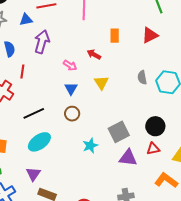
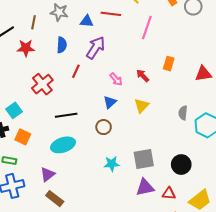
red line: (22, 71) -> (76, 71), moved
red triangle: (153, 149) -> (169, 194), moved
purple triangle: (128, 158) -> (145, 187), turned -36

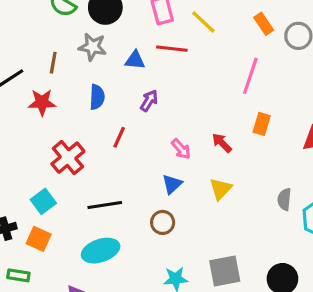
pink line: (147, 28) -> (250, 76), moved
purple arrow: (96, 48) -> (149, 101), size x0.6
cyan square: (14, 110) -> (43, 201), moved

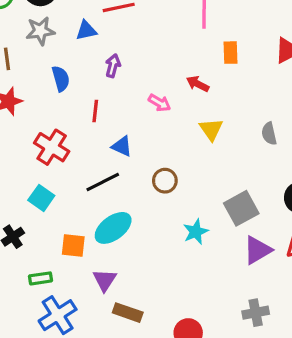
blue triangle: (172, 184) -> (122, 146), moved, turned -35
gray semicircle: (284, 199) -> (269, 134), moved
orange square: (39, 239) -> (73, 246), moved

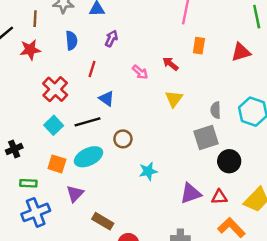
brown circle: (165, 181) -> (123, 139), moved
cyan square: (41, 198) -> (54, 125), moved
gray square: (241, 208) -> (206, 137), moved
brown rectangle: (128, 313) -> (103, 221), moved

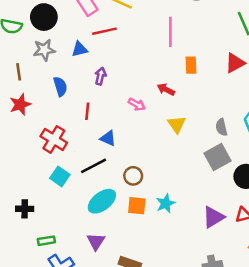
black cross: (14, 149) -> (25, 209), turned 35
orange square: (57, 164) -> (137, 206), moved

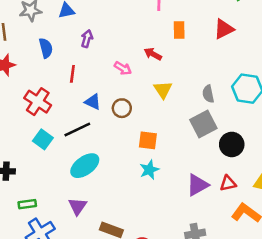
brown circle: (133, 176) -> (122, 108), moved
orange square: (137, 206) -> (148, 140), moved

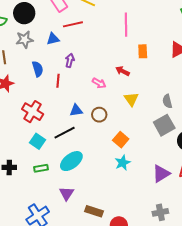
red line: (72, 74) -> (58, 81), moved
blue triangle: (93, 102) -> (76, 110), turned -32
orange square: (148, 140) -> (121, 140), turned 35
green rectangle: (27, 204) -> (41, 168), moved

